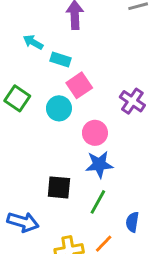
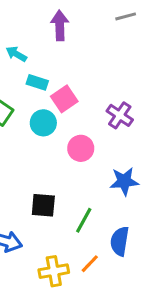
cyan rectangle: (60, 59) -> (37, 82), moved
blue star: (99, 164) -> (124, 181), moved
blue semicircle: (132, 222) -> (120, 241), size x1.4

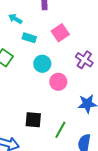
pink square: (64, 99) -> (60, 33), moved
cyan circle: (43, 123) -> (42, 64), moved

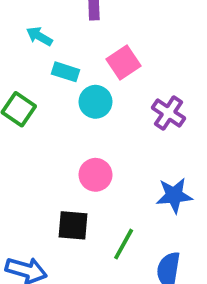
cyan circle: (42, 64) -> (95, 102), moved
pink circle: (58, 82) -> (95, 175), moved

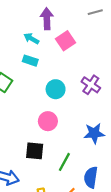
cyan arrow: (39, 36) -> (31, 39), moved
pink square: (124, 62) -> (65, 41), moved
cyan circle: (95, 102) -> (56, 89), moved

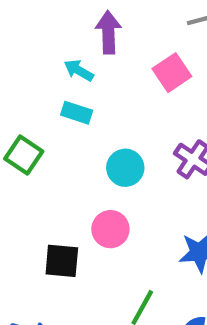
pink square: (65, 41) -> (172, 73), moved
black square: (35, 151) -> (62, 261), moved

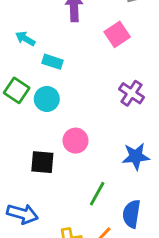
cyan arrow: (79, 70) -> (25, 39), moved
cyan circle: (125, 168) -> (47, 99), moved

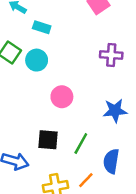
purple cross: (131, 93) -> (111, 55), turned -30
black square: (42, 162) -> (48, 140), moved

